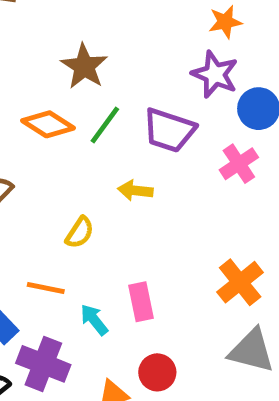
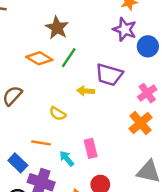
purple trapezoid: (169, 130) -> (109, 75), moved
pink cross: (239, 164) -> (147, 93), moved
yellow semicircle: (80, 232) -> (58, 114), turned 91
orange cross: (240, 282) -> (141, 123), moved

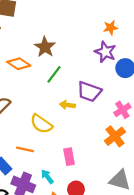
orange diamond: (39, 58) -> (19, 64), moved
yellow semicircle: (58, 114) -> (41, 124), size x1.5
cyan arrow: (67, 158) -> (47, 177), moved

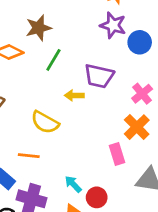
brown star: (45, 47) -> (38, 28), turned 30
pink rectangle: (69, 157) -> (117, 154), moved
cyan arrow: (47, 177) -> (73, 184), moved

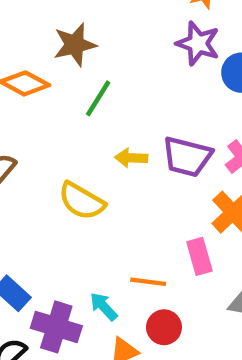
purple trapezoid: (99, 76) -> (187, 157), moved
orange line: (29, 156) -> (148, 282), moved
cyan arrow: (73, 184) -> (104, 306), moved

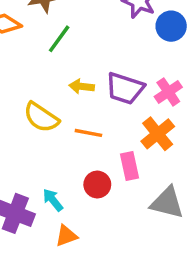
orange line: (148, 282) -> (88, 133), moved
red circle: (164, 327) -> (97, 185), moved

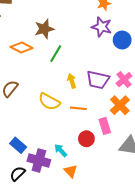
yellow arrow: (82, 86) -> (72, 81), turned 72
orange triangle: (66, 236) -> (71, 171), turned -48

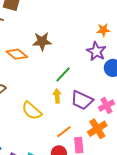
green line: (56, 54) -> (63, 74), moved
orange line: (78, 108) -> (64, 132), moved, turned -56

